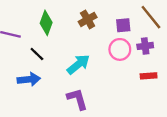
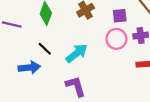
black line: (37, 54) -> (45, 49), moved

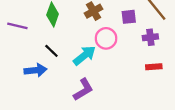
pink circle: (116, 39) -> (106, 38), moved
purple L-shape: (76, 86) -> (83, 90), turned 75

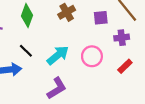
pink circle: (106, 38) -> (92, 56), moved
red rectangle: (154, 67) -> (125, 66), turned -40

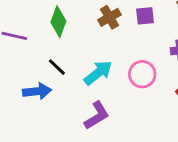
purple square: (101, 18) -> (145, 16), moved

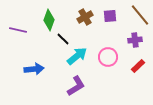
black line: (57, 67) -> (63, 39), moved

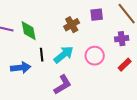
brown cross: (85, 17) -> (72, 25), moved
green diamond: (49, 20) -> (29, 31), moved, turned -30
black line: (63, 39) -> (42, 55), moved, turned 40

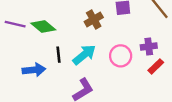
green diamond: (29, 31) -> (43, 27), turned -40
purple cross: (122, 39) -> (149, 46), moved

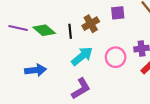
black line: (59, 55) -> (70, 31), moved

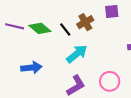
black line: (70, 31) -> (65, 30), turned -32
pink circle: (116, 57) -> (110, 81), moved

